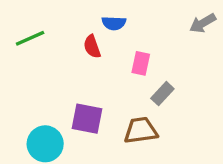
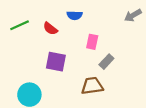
red semicircle: (92, 47) -> (50, 29), moved, turned -32
purple square: (87, 119) -> (56, 62), moved

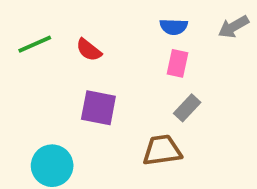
blue semicircle: (75, 15) -> (174, 27), moved
pink rectangle: (92, 42) -> (178, 63), moved

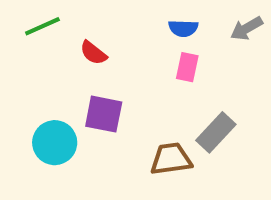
green line: (35, 44) -> (42, 26), moved
gray rectangle: (187, 108) -> (216, 132), moved, size x1.4
cyan circle: (52, 166) -> (55, 143), moved

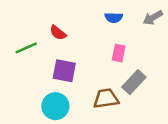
green line: (42, 26) -> (26, 48), moved
pink rectangle: (187, 67) -> (119, 53), moved
cyan circle: (55, 143) -> (55, 106), moved

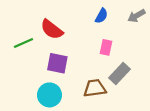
blue semicircle: (114, 18) -> (101, 16), turned -63
red semicircle: (58, 33) -> (52, 29), size x1.5

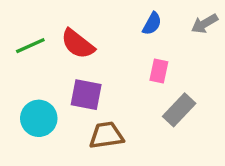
green line: (23, 43) -> (30, 46), moved
brown trapezoid: (95, 88) -> (106, 135), moved
cyan circle: (49, 95) -> (39, 118), moved

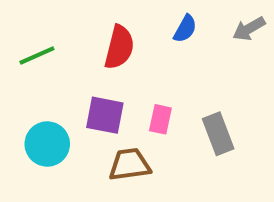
red semicircle: (78, 44) -> (119, 47), moved, turned -114
pink rectangle: (159, 71) -> (160, 119), moved
gray rectangle: (179, 110) -> (218, 134), turned -64

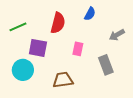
gray arrow: (249, 29) -> (117, 35), moved
purple square: (105, 115) -> (38, 48), moved
pink rectangle: (160, 119) -> (78, 49), moved

